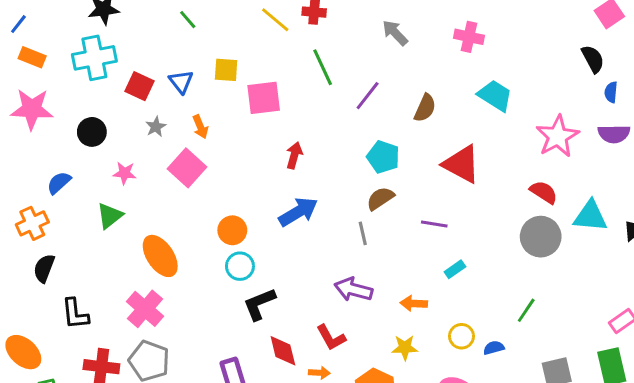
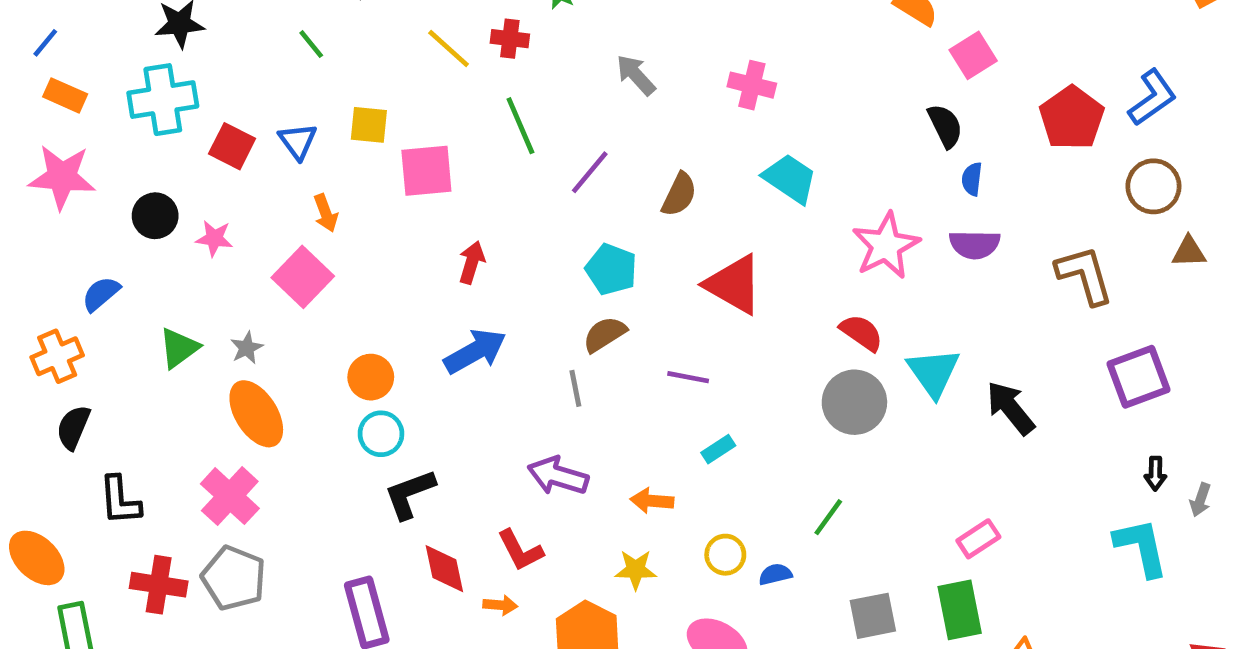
gray star: (156, 127) -> (247, 348), moved
pink star: (125, 173) -> (214, 238), moved
cyan triangle: (590, 216) -> (933, 372), turned 48

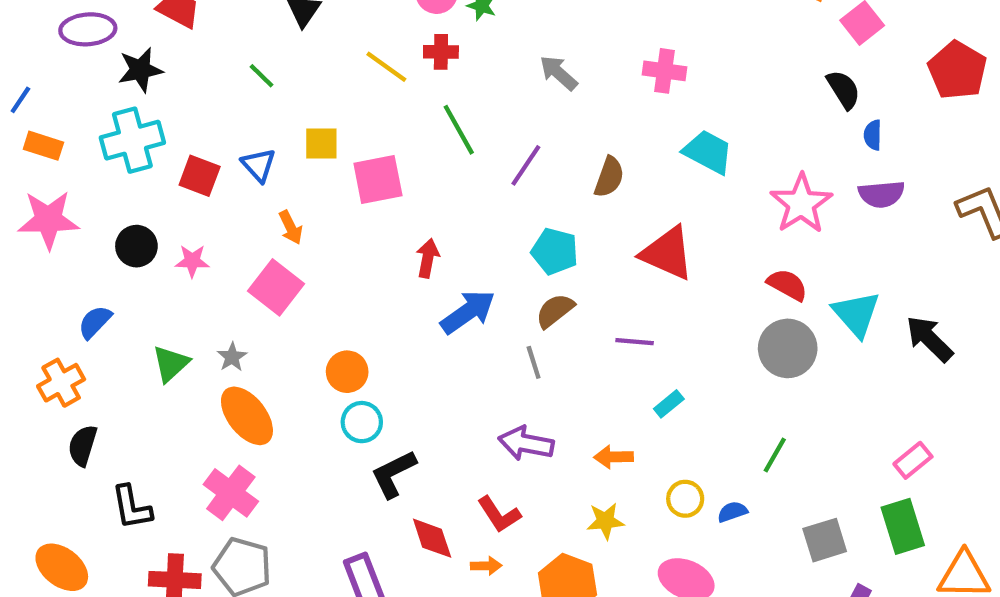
blue arrow: (475, 351) -> (468, 312), moved

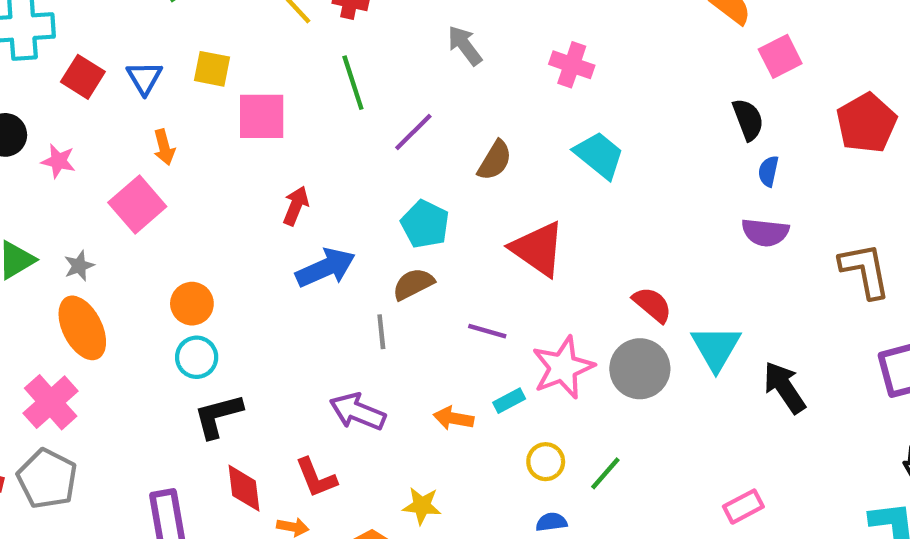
pink star: (801, 204) -> (563, 367), moved
orange arrow: (614, 457) -> (453, 418), moved
yellow circle: (685, 499) -> (546, 462), moved

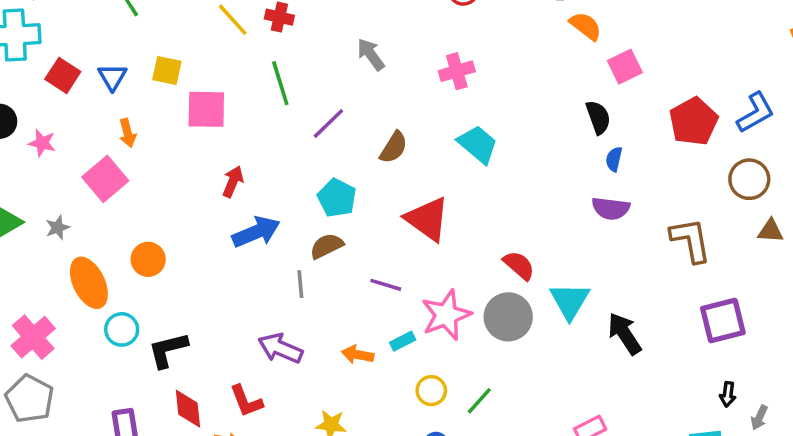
pink cross: (572, 65) -> (457, 71), turned -36
orange ellipse: (82, 328) -> (89, 283), moved
cyan circle: (197, 357) -> (122, 329), moved

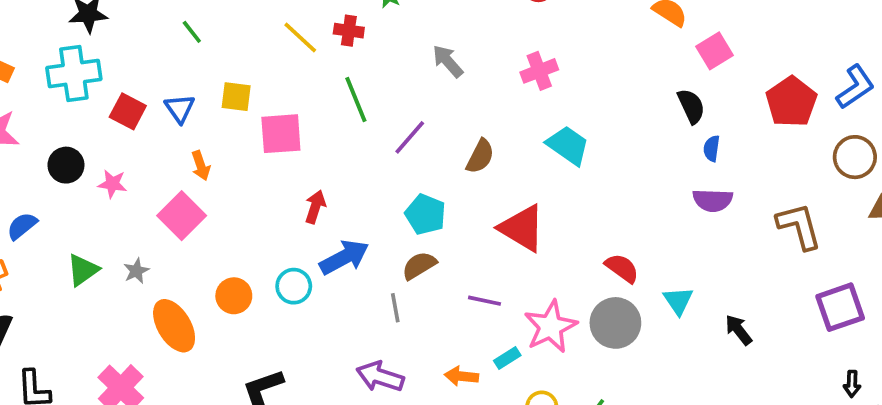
cyan triangle: (570, 301) -> (678, 301), size x0.7
cyan circle: (122, 329) -> (294, 286), moved
black arrow: (624, 334) -> (739, 330), size x0.7

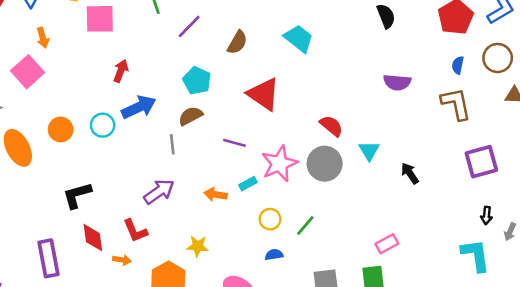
blue semicircle: (712, 148) -> (458, 65), moved
purple arrow: (380, 377) -> (159, 191), turned 124

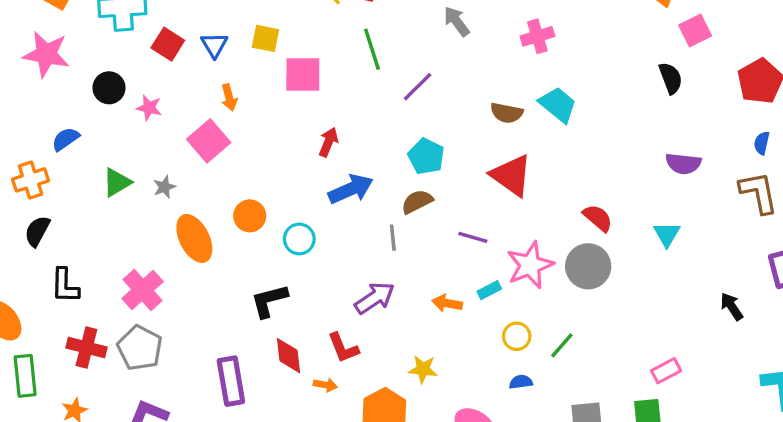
brown semicircle: (237, 42) -> (507, 113), moved, turned 70
cyan circle: (103, 125) -> (299, 239), moved
cyan triangle: (369, 151) -> (667, 234), moved
black arrow: (410, 173) -> (732, 306), moved

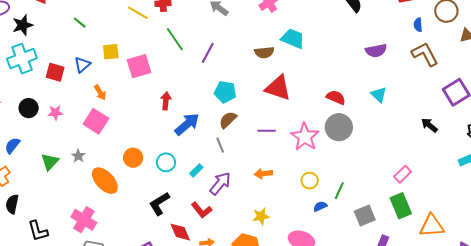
blue triangle: (214, 45) -> (82, 65), turned 36
cyan rectangle: (489, 290) -> (196, 170), moved
green line: (562, 345) -> (339, 191), moved
red L-shape: (343, 348) -> (202, 210), moved

